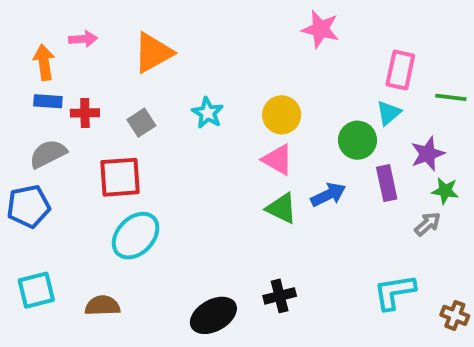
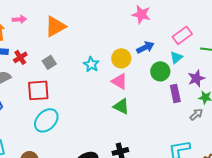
pink rectangle: (400, 70) -> (182, 35), turned 42
red cross: (85, 113) -> (20, 57), turned -32
cyan star: (208, 113) -> (91, 64), moved
blue arrow: (328, 195) -> (145, 47), moved

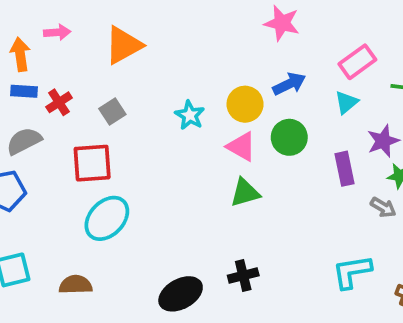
green circle: (160, 71) -> (289, 137), moved
green triangle: (121, 106) -> (245, 193), turned -42
gray arrow: (196, 114) -> (383, 207), turned 72

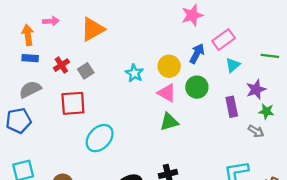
pink star: (282, 23) -> (192, 15), turned -30
pink rectangle: (357, 62) -> (224, 40), moved
blue arrow: (289, 84) -> (197, 53), turned -36
red cross: (59, 102) -> (61, 65), moved
cyan ellipse: (107, 218) -> (100, 138), moved

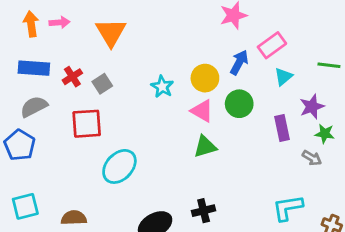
orange triangle: (93, 29) -> (111, 32), turned -32
orange arrow: (28, 35) -> (31, 24), moved
blue rectangle: (30, 58) -> (34, 68), size x1.5
blue pentagon: (19, 121) -> (20, 145), turned -30

